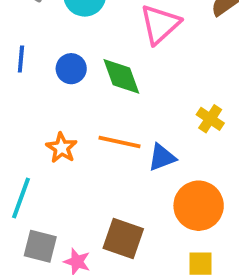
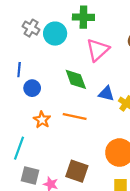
blue circle: (71, 69) -> (32, 88), moved
blue triangle: (162, 157) -> (106, 94), moved, turned 35

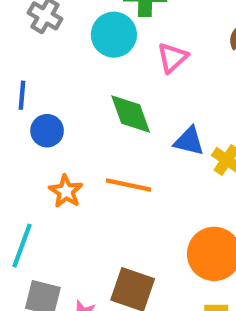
cyan circle: (55, 34) -> (114, 35), moved
pink triangle: (98, 50) -> (172, 58), size x0.7

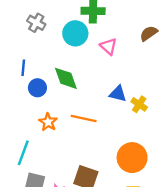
pink triangle: (172, 58) -> (108, 46), turned -36
green diamond: (131, 114) -> (66, 78), moved

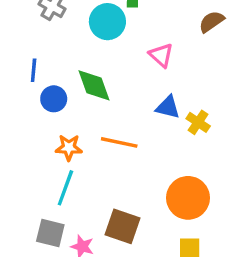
pink triangle: (108, 46) -> (161, 55), moved
orange star: (48, 122) -> (69, 148), turned -30
cyan line: (23, 153) -> (65, 188), moved

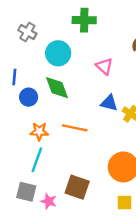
cyan circle: (107, 22) -> (58, 53), moved

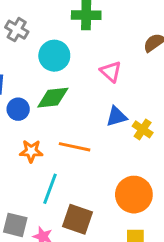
green diamond: (57, 88) -> (53, 98), turned -76
blue triangle: (109, 103) -> (117, 116), turned -30
cyan line: (37, 160) -> (50, 189), moved

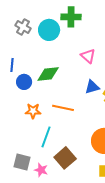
cyan circle: (54, 56) -> (49, 30), moved
brown square: (77, 219) -> (65, 158), turned 30

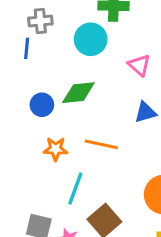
gray cross: (23, 27) -> (40, 21), turned -35
cyan circle: (49, 30) -> (91, 39), moved
blue line: (12, 65) -> (27, 48), moved

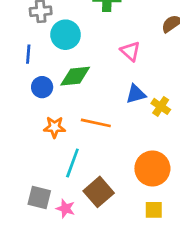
cyan circle: (91, 39) -> (66, 35), moved
blue line: (27, 48) -> (28, 54), moved

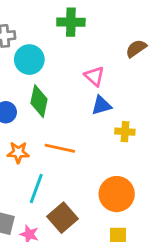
green diamond: (75, 76) -> (39, 101), turned -72
blue triangle: (136, 94) -> (101, 105), moved
yellow cross: (161, 106) -> (125, 132), turned -30

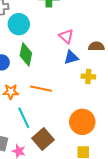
brown semicircle: (136, 48) -> (96, 46), moved, turned 35
cyan line: (36, 188) -> (24, 118), turned -45

